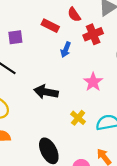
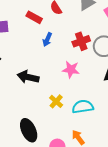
red cross: (93, 34) -> (81, 41), moved
pink star: (93, 82) -> (71, 70), turned -30

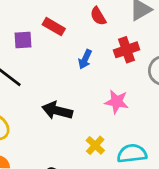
red rectangle: (34, 17) -> (54, 27), moved
red cross: (81, 41) -> (126, 50), moved

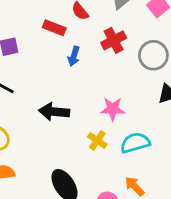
red rectangle: (54, 27) -> (54, 28), moved
pink star: (117, 102) -> (113, 109), moved

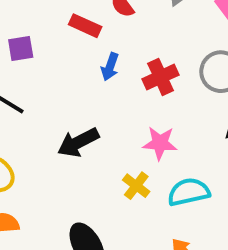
red cross: (114, 40) -> (161, 77), moved
black arrow: (54, 112) -> (78, 142), turned -36

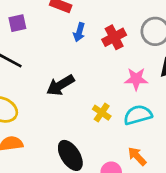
pink star: (160, 143) -> (136, 79), moved

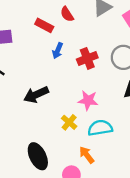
pink star: (136, 79) -> (88, 100), moved
orange arrow: (137, 156) -> (87, 155), moved

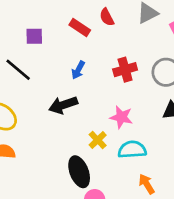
blue arrow: (58, 51) -> (78, 70), moved
orange arrow: (87, 155) -> (147, 184), moved
black ellipse: (38, 156) -> (79, 172), moved

